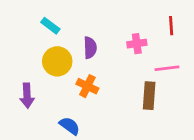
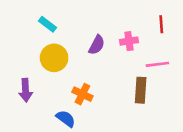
purple semicircle: (90, 48) -> (97, 45), moved, turned 30
orange cross: (87, 86) -> (82, 94), moved

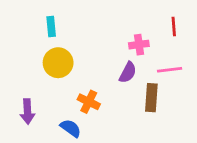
cyan rectangle: (48, 24) -> (51, 26), turned 48
purple semicircle: (97, 45) -> (128, 72), moved
purple arrow: (26, 90) -> (27, 112), moved

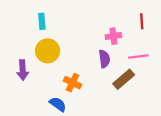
purple semicircle: (128, 72) -> (104, 59), turned -36
brown rectangle: (151, 98) -> (124, 79), turned 45
purple arrow: (27, 112) -> (23, 70), moved

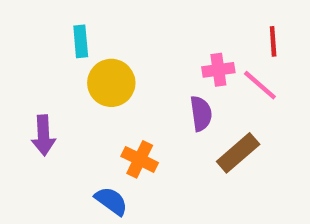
yellow circle: (48, 51) -> (111, 83), moved
pink line: (138, 57) -> (260, 85), moved, turned 48

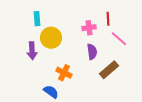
red line: (273, 41) -> (108, 19), moved
pink cross: (218, 70) -> (89, 28), moved
purple arrow: (43, 135) -> (32, 51), moved

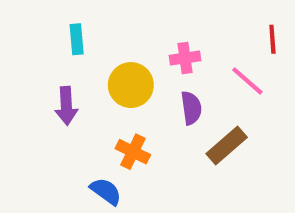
red line: (108, 19) -> (272, 39), moved
yellow circle: (51, 38) -> (131, 85), moved

